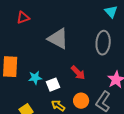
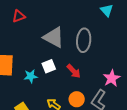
gray ellipse: (103, 43) -> (84, 40), moved
white square: (53, 85) -> (49, 66), moved

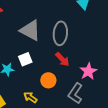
red arrow: (74, 71) -> (62, 59), moved
orange circle: (77, 99) -> (48, 80), moved

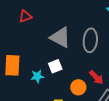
red arrow: (62, 59) -> (96, 77), moved

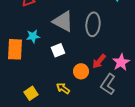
cyan star: (37, 76) -> (33, 36), moved
red arrow: (96, 77) -> (99, 61), turned 84

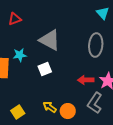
gray ellipse: (93, 24) -> (96, 45), moved
red arrow: (99, 61) -> (86, 80), turned 49
orange circle: (81, 71) -> (68, 111), moved

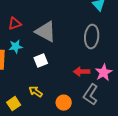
red triangle: (15, 19) -> (15, 24), moved
yellow arrow: (50, 107) -> (36, 92), moved

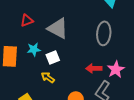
cyan star: (16, 47) -> (34, 49), moved
yellow arrow: (36, 92) -> (48, 77), moved

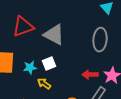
red triangle: (27, 20) -> (23, 27), size x1.6
cyan star: (34, 49) -> (30, 68), moved

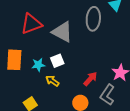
gray ellipse: (100, 40) -> (93, 19), moved
red arrow: (90, 75) -> (90, 79), moved, turned 133

